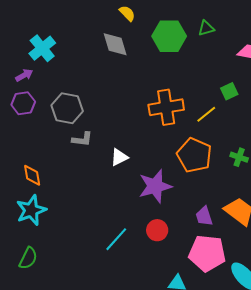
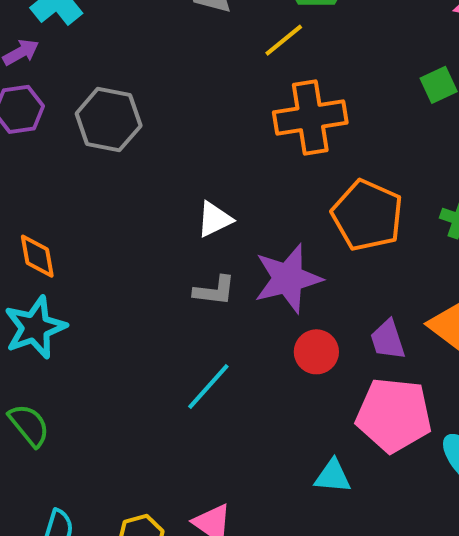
yellow line: (206, 114) -> (284, 40), moved
gray L-shape: (82, 139) -> (214, 291), moved
red circle: (157, 230) -> (316, 352), moved
green semicircle: (28, 258) -> (29, 425), turned -65

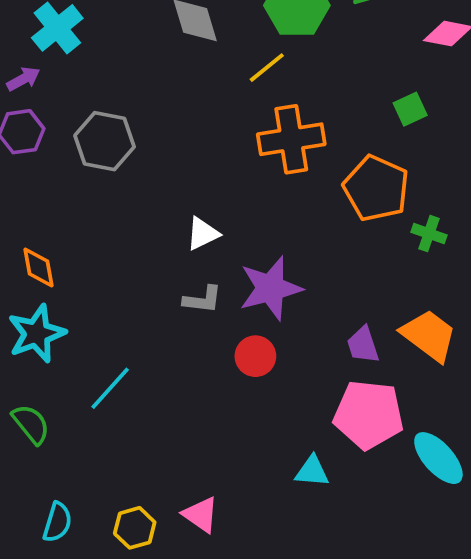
orange pentagon: (367, 215) -> (376, 188), moved
red circle: (316, 352) -> (255, 356), moved
cyan line: (208, 387) -> (110, 388), moved

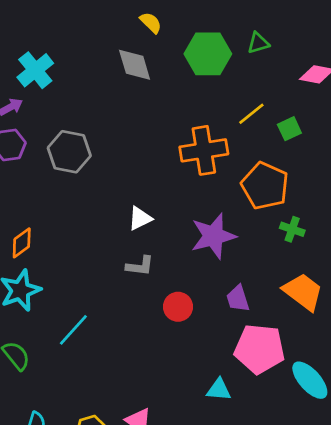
yellow line: (267, 68) -> (251, 114), moved
green cross: (429, 234) -> (292, 229), moved
orange diamond: (38, 268) -> (22, 243), turned 64
purple star: (271, 288) -> (213, 236), moved
purple trapezoid: (363, 345) -> (238, 299), moved

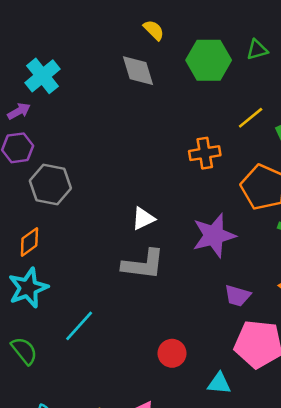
orange cross: (204, 150) -> (205, 153), size x0.7
gray hexagon: (69, 152) -> (50, 185), moved
gray L-shape: (140, 266) -> (143, 264), size x1.6
purple trapezoid: (238, 299) -> (237, 296), turned -56
red circle: (178, 307) -> (172, 353), moved

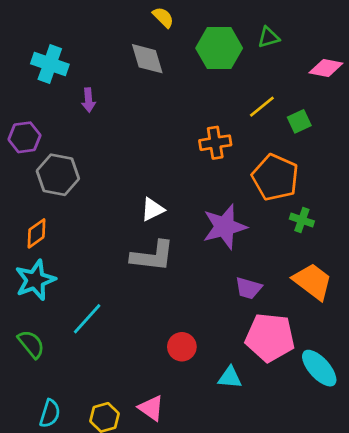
cyan cross: (42, 76) -> (50, 64), turned -32
purple arrow: (19, 111) -> (89, 100), moved, turned 115

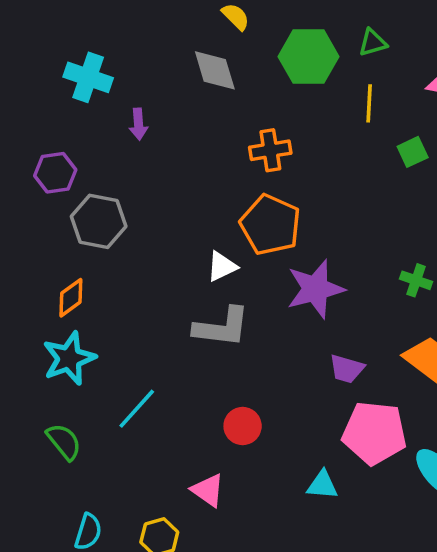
yellow line: (262, 107) -> (369, 103), moved, turned -48
orange cross: (215, 143) -> (270, 150), moved
orange pentagon: (275, 177) -> (270, 225), moved
red circle: (182, 347) -> (243, 426), moved
pink triangle: (151, 408) -> (208, 490), moved

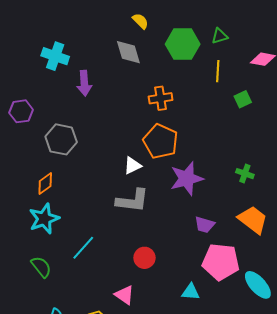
purple arrow: (138, 124) -> (84, 83), size x1.4
purple hexagon: (55, 173) -> (21, 111), moved

